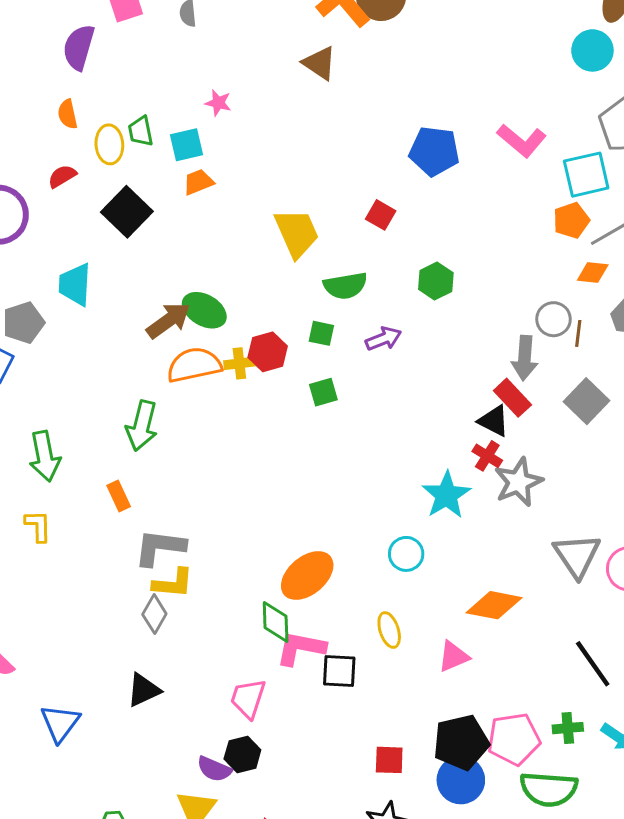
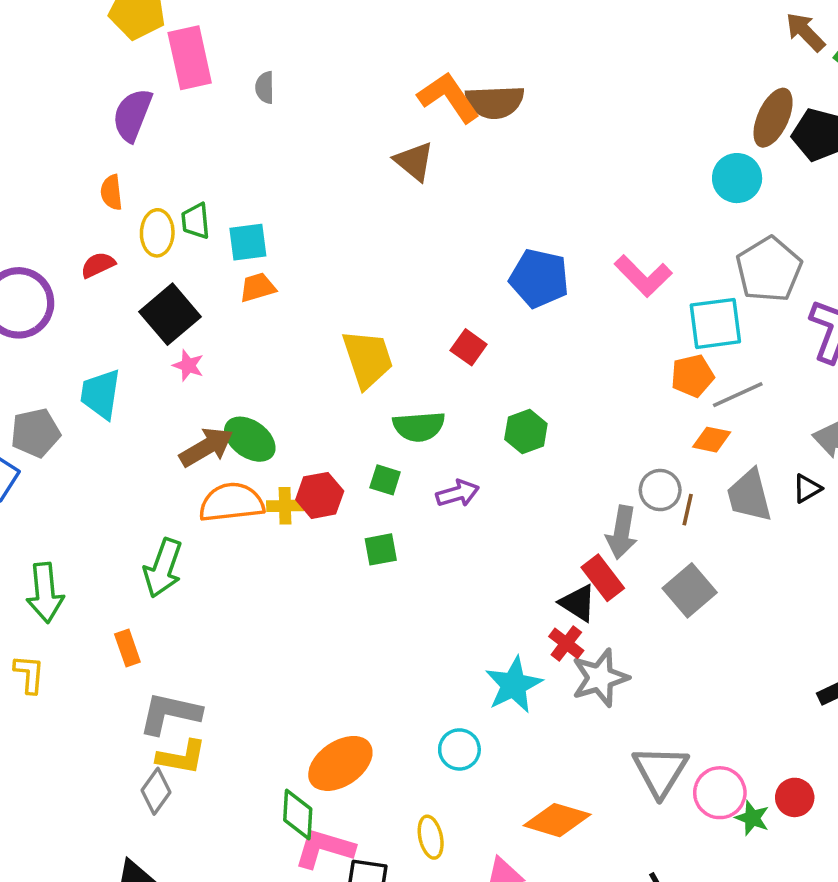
pink star: (218, 103) -> (188, 365), moved

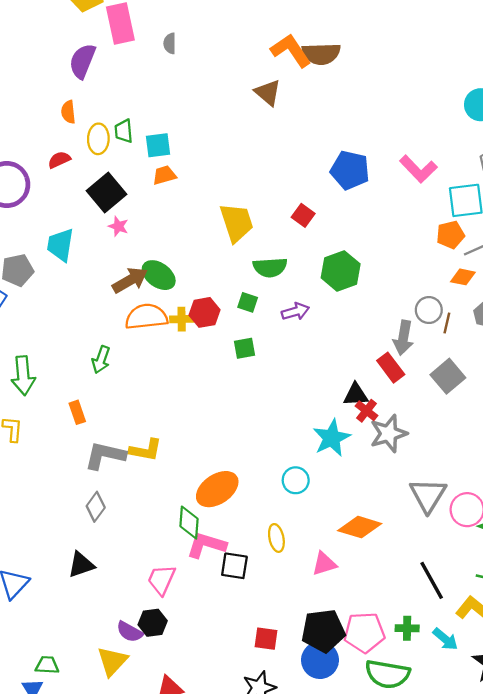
green hexagon: (526, 431) -> (341, 271), size x1.4
green arrow: (163, 568) -> (101, 360), size x0.7
black triangle: (578, 603) -> (356, 395), moved, turned -36
yellow L-shape: (181, 757) -> (146, 450), moved

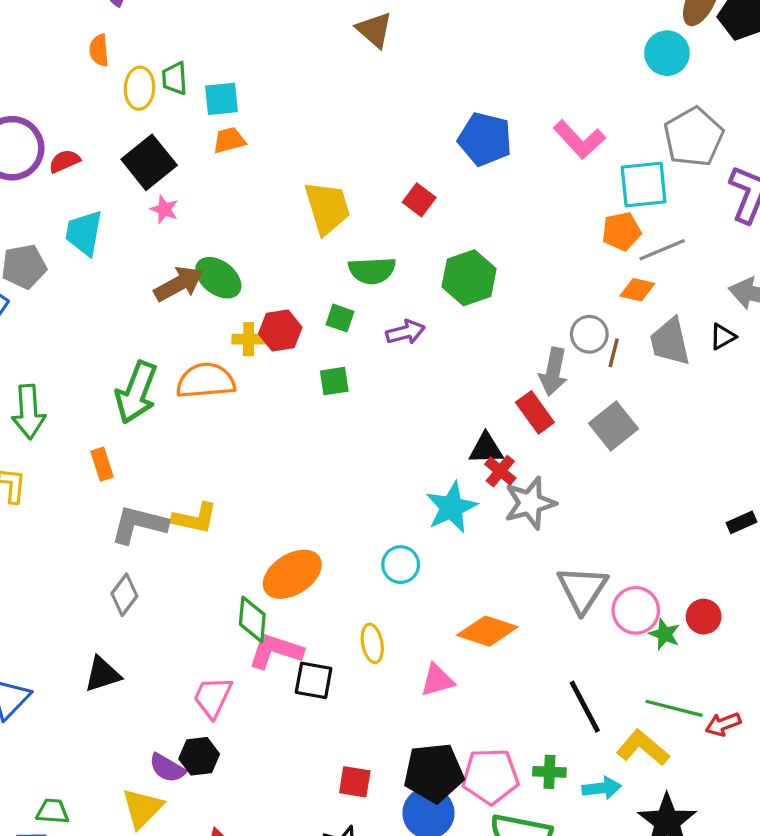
red semicircle: (59, 160) -> (64, 161), moved
orange semicircle: (146, 317) -> (206, 381), moved
green arrow: (101, 360) -> (136, 392), size x1.6
cyan arrow: (445, 639) -> (602, 788), turned -48

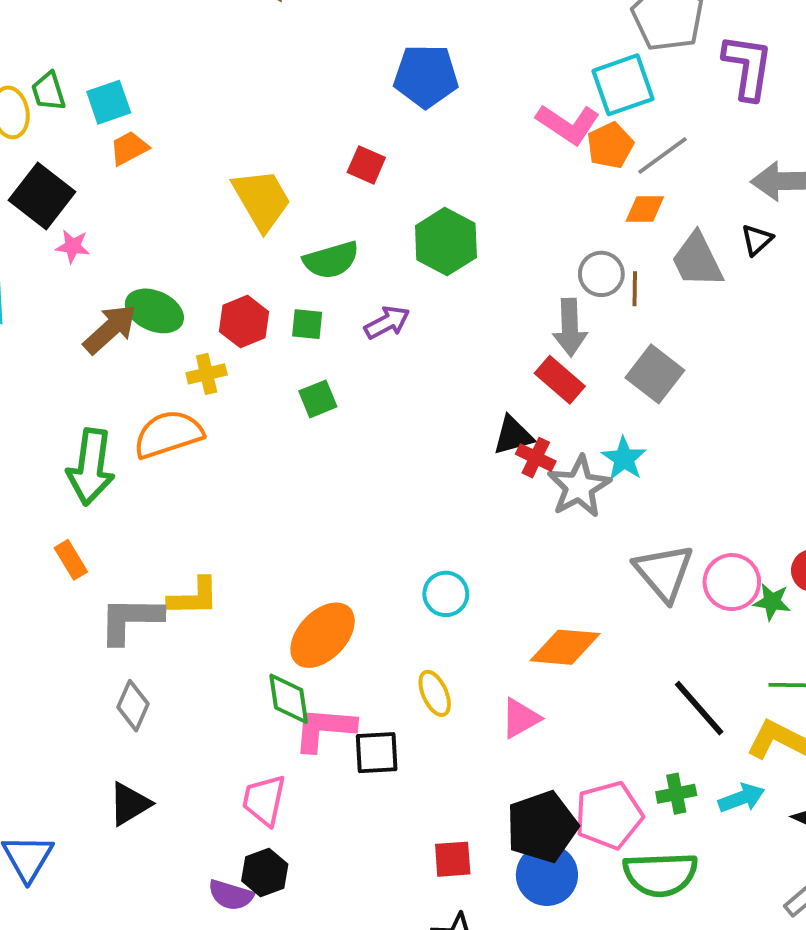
pink L-shape: (579, 140) -> (568, 124), moved
red hexagon: (280, 331) -> (244, 322), moved
cyan star: (451, 507) -> (624, 459), moved, size x0.7

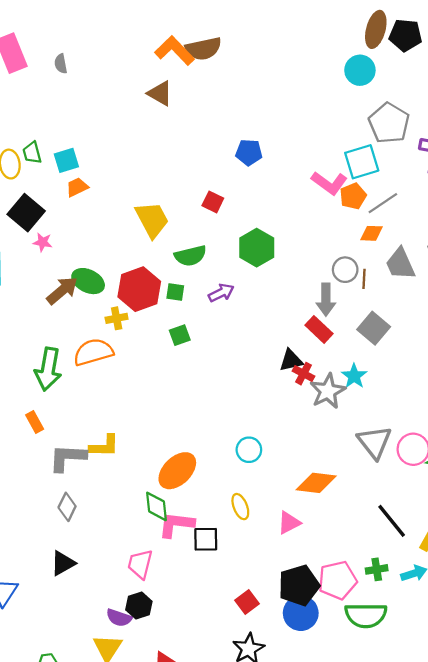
blue pentagon: (426, 76) -> (249, 152), size x0.7
red hexagon: (244, 322) -> (139, 289), size x1.5
red square: (453, 859) -> (247, 602), turned -35

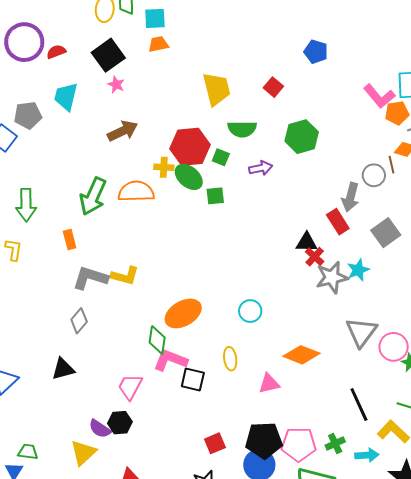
brown line: (364, 279) -> (392, 165), moved, turned -30
green ellipse: (88, 281) -> (189, 177), moved
green cross: (377, 569) -> (335, 444), turned -30

